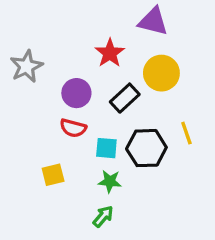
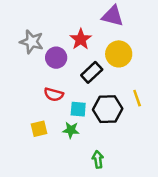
gray star: (26, 66) -> (32, 42), moved, turned -30
purple circle: (76, 93) -> (56, 58), moved
green star: (110, 181) -> (71, 130), moved
green arrow: (103, 216) -> (98, 159), moved, turned -49

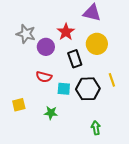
black rectangle: (92, 72) -> (75, 59), turned -66
yellow square: (39, 129) -> (19, 105), moved
green star: (71, 130) -> (51, 113), moved
green arrow: (98, 159) -> (96, 128), moved

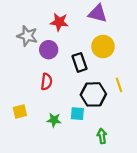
red star: (66, 32) -> (59, 22), moved, turned -30
red semicircle: (44, 77) -> (47, 82), turned -98
cyan square: (64, 89) -> (77, 114), moved

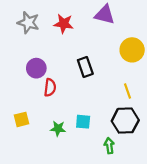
gray star: (27, 36) -> (28, 23), moved
yellow circle: (103, 46) -> (132, 50), moved
purple circle: (49, 50) -> (36, 68), moved
black hexagon: (93, 94) -> (125, 121), moved

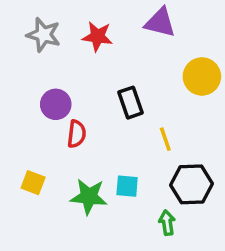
yellow line: (127, 91) -> (165, 139), moved
yellow square: (21, 119) -> (33, 183), turned 35
green star: (58, 129) -> (89, 197), size x1.5

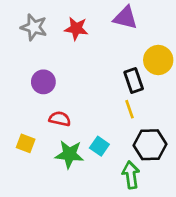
black rectangle: (131, 103) -> (134, 81), moved
red semicircle: (77, 134) -> (60, 119), moved, turned -85
cyan square: (127, 186) -> (99, 146), turned 30
green arrow: (167, 223) -> (131, 175), size x1.4

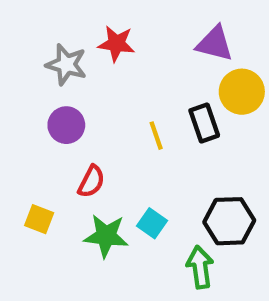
purple triangle: (125, 18) -> (215, 44), moved
gray star: (34, 27) -> (66, 65), moved
yellow line: (130, 109) -> (156, 136), moved
red semicircle: (60, 119) -> (91, 182), turned 105

